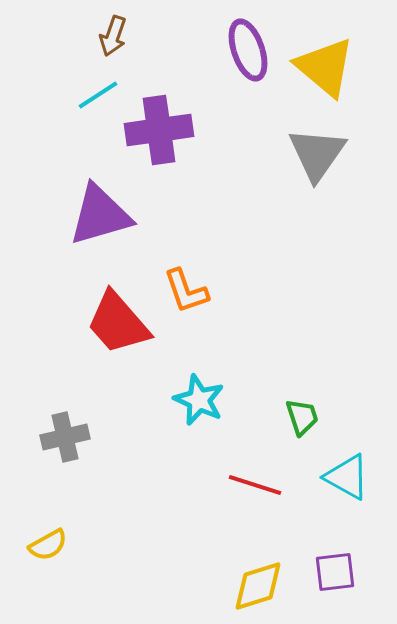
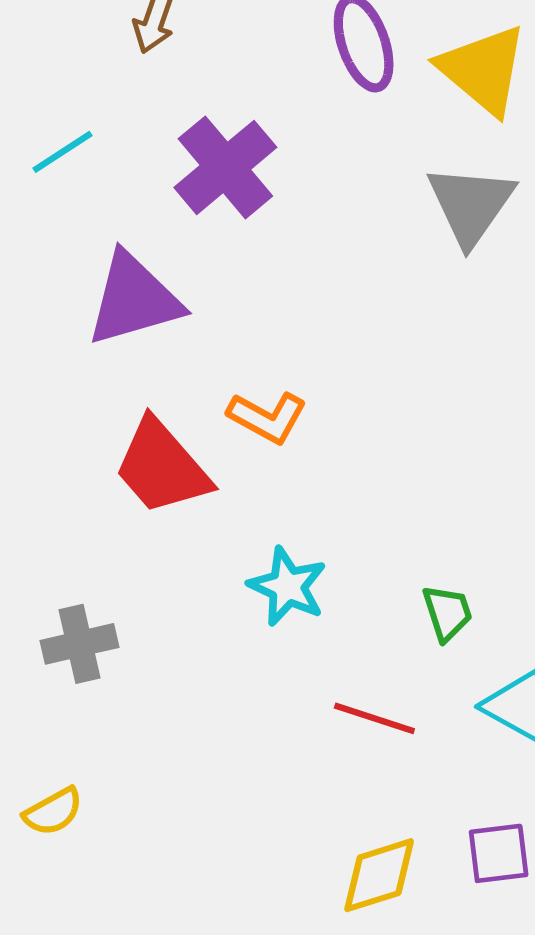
cyan line: (98, 95) -> (62, 152), moved
purple cross: (159, 130) -> (225, 167), turned -32
orange L-shape: (186, 291) -> (267, 417), turned -42

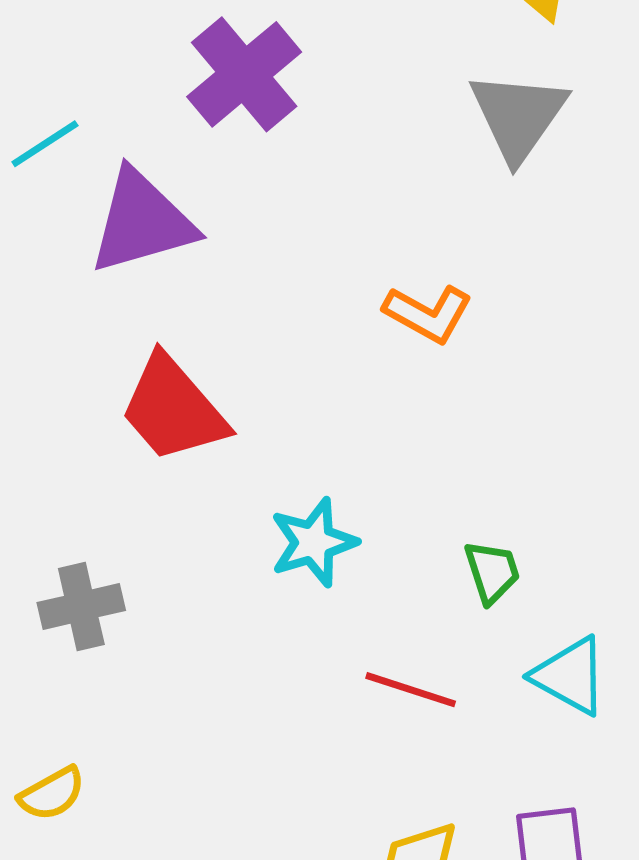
cyan line: (62, 152) -> (45, 144), moved
orange L-shape: (267, 417) -> (428, 314), moved
cyan star: (288, 586) -> (314, 542), turned 30

